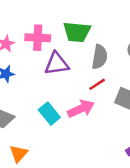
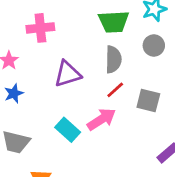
green trapezoid: (77, 32) -> (114, 22), moved
pink cross: (38, 38) -> (40, 28), moved

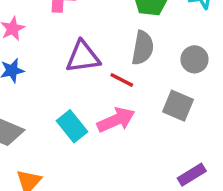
gray circle: (154, 45) -> (194, 59), moved
red line: (115, 90) -> (122, 80), moved, turned 60

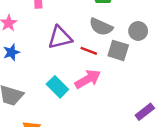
gray semicircle: (143, 48) -> (101, 27), turned 110
gray square: (178, 106) -> (118, 50), moved

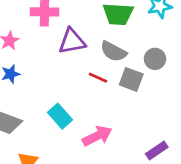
purple triangle: (60, 38) -> (72, 41), moved
pink arrow: (88, 79) -> (97, 136), moved

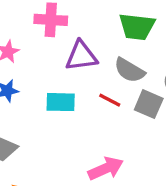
cyan rectangle: (60, 116) -> (61, 102), moved, turned -50

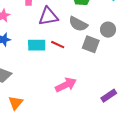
red line: (110, 100) -> (58, 45), moved

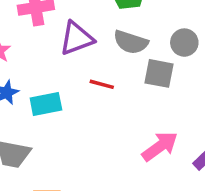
cyan rectangle: (37, 45) -> (46, 104), moved
pink arrow: (66, 85) -> (160, 146), moved

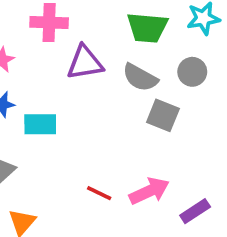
gray circle: (184, 43) -> (192, 72), moved
red line: (102, 84) -> (99, 193), moved

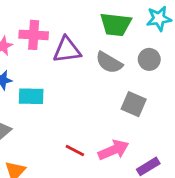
pink cross: (49, 22) -> (34, 35), moved
gray square: (163, 115) -> (134, 104), moved

